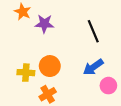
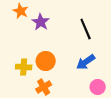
purple star: (44, 24) -> (41, 22), turned 30
pink circle: (108, 86) -> (98, 87), moved

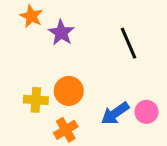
blue arrow: (86, 62) -> (115, 113), moved
pink circle: (98, 87) -> (146, 112), moved

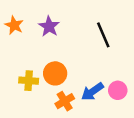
orange star: (31, 16) -> (14, 25), moved
orange cross: (66, 130) -> (65, 101), moved

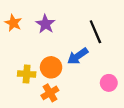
blue arrow: (92, 92) -> (78, 56), moved
orange cross: (65, 101) -> (50, 93), moved

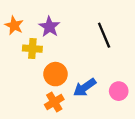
blue arrow: (78, 56) -> (85, 87), moved
yellow cross: (27, 74) -> (32, 49), moved

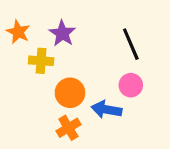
blue arrow: (85, 87) -> (106, 109), turned 45
pink circle: (119, 91) -> (131, 85), moved

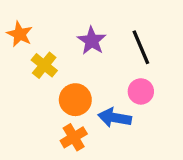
purple star: (62, 33) -> (92, 41), moved
yellow cross: (41, 61) -> (44, 65), turned 35

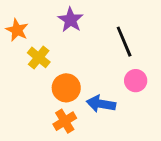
purple star: (92, 41) -> (71, 20), moved
pink circle: (141, 91) -> (136, 81), moved

